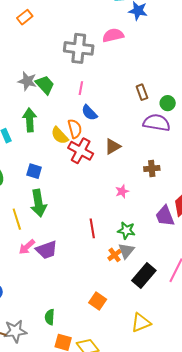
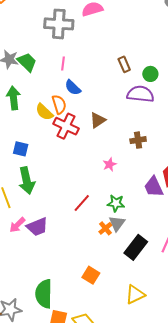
red line: (92, 228) -> (82, 203), turned 54
green semicircle: (50, 317) -> (44, 294), size x1.8

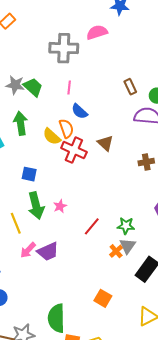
brown triangle: (98, 120) -> (105, 143), turned -42
pink star: (110, 164) -> (60, 206), moved

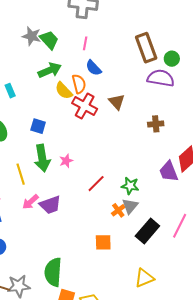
brown rectangle: (130, 87) -> (146, 48), size x1.8
green arrow: (21, 123) -> (50, 70), moved, turned 70
orange square: (103, 298) -> (103, 242), moved, turned -36

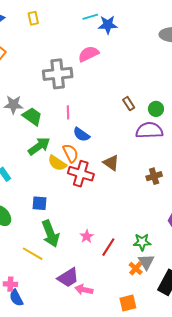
gray star: (32, 36) -> (13, 105), moved
brown rectangle: (146, 48) -> (129, 104), size x0.5
pink star: (66, 161) -> (87, 236), moved
yellow line: (21, 174) -> (33, 254), turned -30
pink arrow: (31, 202) -> (84, 290), moved, turned 66

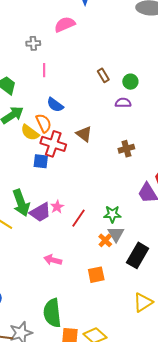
gray cross: (58, 74) -> (33, 43), size x0.5
pink line: (68, 112) -> (44, 70), moved
purple semicircle: (149, 130) -> (123, 103), size x0.6
blue square: (40, 203) -> (41, 161), moved
purple trapezoid: (68, 278) -> (40, 212), moved

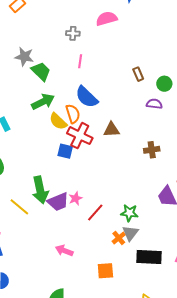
blue semicircle: (55, 105) -> (87, 97), size x1.4
brown triangle: (84, 134) -> (112, 130), turned -48
black rectangle: (138, 255) -> (149, 257), turned 55

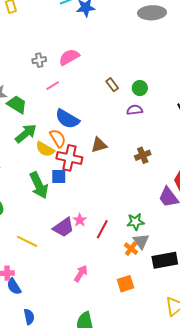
pink semicircle: (107, 19) -> (69, 57), moved
pink line: (80, 61) -> (53, 86), turned 64
green arrow: (40, 190) -> (39, 185), moved
pink arrow: (64, 251) -> (81, 273), turned 114

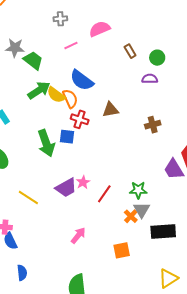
pink semicircle: (69, 57) -> (100, 29), moved
yellow semicircle: (45, 149) -> (56, 95), moved
red cross: (69, 158) -> (80, 119), size x0.7

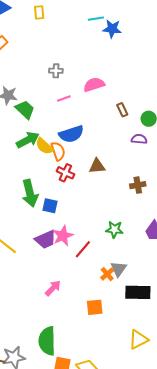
blue semicircle: (82, 80) -> (71, 134), turned -60
blue square: (67, 137) -> (50, 206), moved
pink star: (83, 182) -> (63, 236), size x1.5
green star: (138, 190) -> (114, 230), moved

